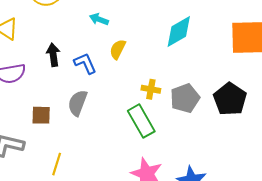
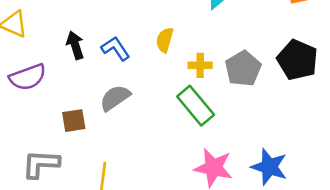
yellow semicircle: (118, 49) -> (165, 40), moved
gray semicircle: (78, 103) -> (115, 98), turned 45

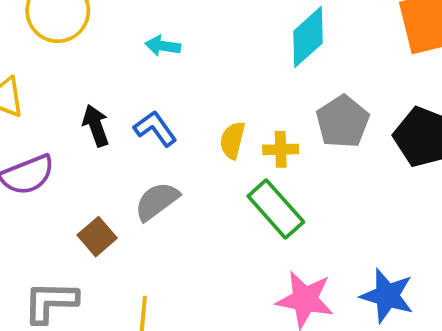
yellow semicircle: (165, 40) -> (232, 140), moved
gray pentagon: (243, 69) -> (343, 122), moved
brown square: (74, 121) -> (97, 237), turned -30

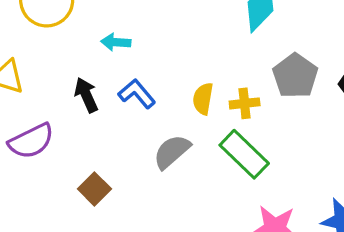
cyan arrow: (163, 46) -> (116, 42), moved
gray semicircle: (157, 201) -> (172, 152), moved

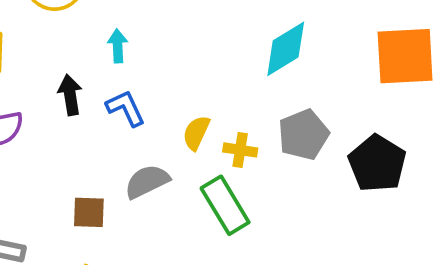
cyan arrow: (116, 42) -> (118, 46), turned 68
brown square: (94, 189) -> (89, 212), moved, turned 32

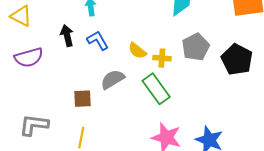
yellow semicircle: (196, 133) -> (137, 51), turned -72

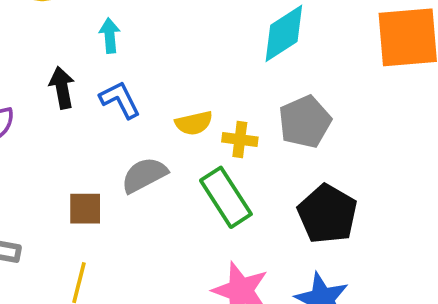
yellow semicircle: (137, 51) -> (194, 123), turned -54
black pentagon: (237, 59) -> (327, 214), moved

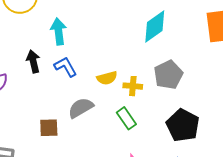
cyan arrow: (110, 36) -> (59, 31), size x1.4
green rectangle: (226, 197) -> (126, 118), size x0.7

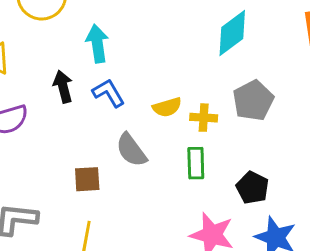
gray semicircle: (81, 108) -> (131, 150), turned -95
green rectangle: (126, 118) -> (196, 163), turned 35
black pentagon: (183, 125) -> (252, 188), moved, size x0.7

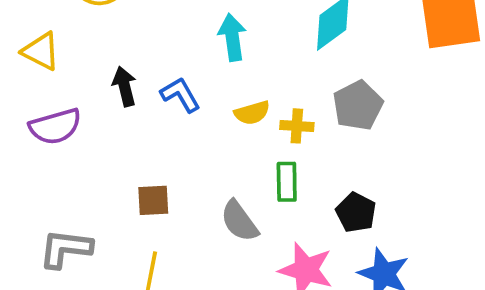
cyan arrow: (97, 44) -> (232, 37), moved
gray semicircle: (131, 150) -> (239, 221), moved

